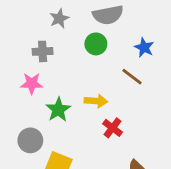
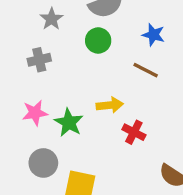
pink star: (32, 83) -> (35, 113), moved

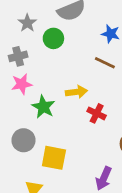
green circle: (98, 40) -> (53, 38), moved
pink star: (35, 113) -> (22, 84), moved

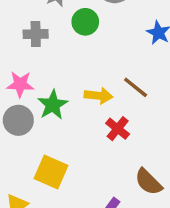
brown line: (105, 63) -> (136, 87), moved
pink star: (22, 84) -> (20, 84), moved
gray circle: (24, 140) -> (18, 120), moved

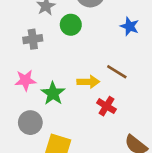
gray circle: (18, 120) -> (30, 123), moved

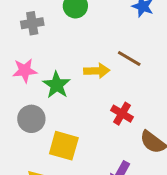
red cross: (106, 106) -> (122, 114), moved

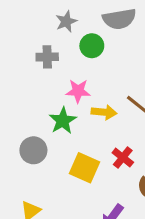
pink star: (25, 71) -> (78, 91), moved
yellow square: (64, 146) -> (85, 168), moved

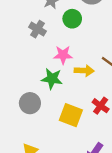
gray cross: (47, 57) -> (37, 29), turned 35
green star: (63, 121) -> (52, 79), turned -30

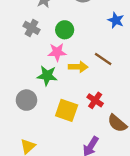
green circle: (72, 19) -> (65, 30), moved

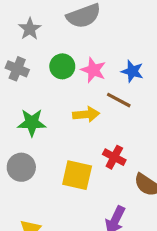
blue star: (116, 20) -> (132, 71), moved
pink star: (57, 52) -> (93, 70), moved, turned 30
green star: (47, 76) -> (32, 123), moved

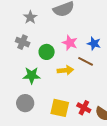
green circle: (62, 66) -> (47, 52), moved
red cross: (114, 157) -> (84, 108), moved

